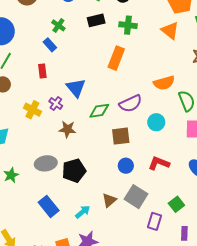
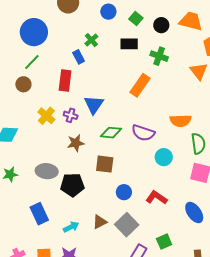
red rectangle: (42, 71) -> (65, 81), size x1.5
purple cross: (56, 104) -> (71, 115), turned -32
purple semicircle: (131, 104) -> (143, 133), turned 30
brown star: (67, 129) -> (76, 143), turned -30
brown square: (121, 136) -> (105, 164), moved

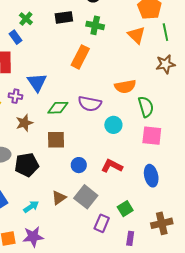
blue ellipse: (194, 213) -> (151, 176), turned 30

